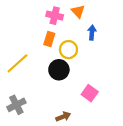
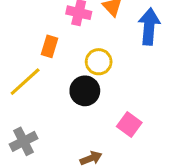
blue arrow: (92, 33) -> (149, 27), moved, size x1.6
orange rectangle: (49, 39) -> (50, 46), moved

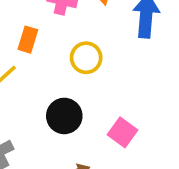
black circle: (85, 91) -> (64, 116), moved

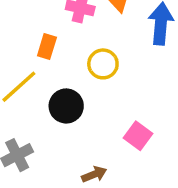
black circle: (64, 116) -> (66, 106), moved

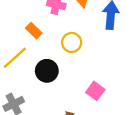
orange rectangle: (47, 46) -> (34, 31), turned -63

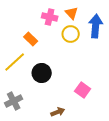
yellow circle: (72, 42) -> (71, 34), moved

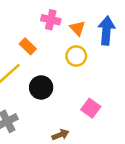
orange triangle: (72, 13) -> (77, 28), moved
yellow circle: (71, 34) -> (76, 56), moved

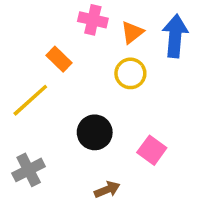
orange triangle: (77, 28) -> (132, 32), turned 35
black circle: (41, 87) -> (95, 132), moved

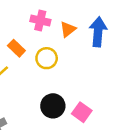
yellow circle: (130, 73) -> (47, 58), moved
black circle: (95, 132) -> (53, 106), moved

